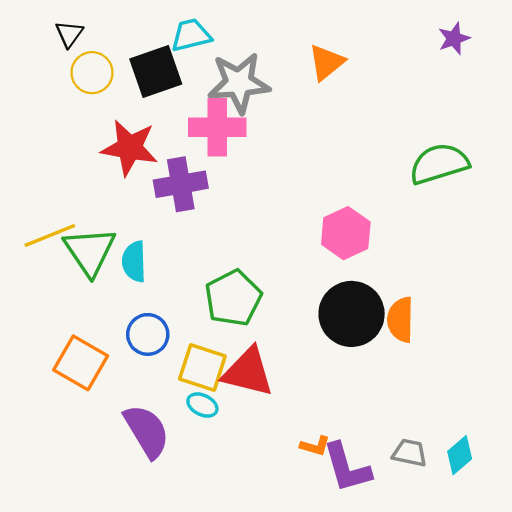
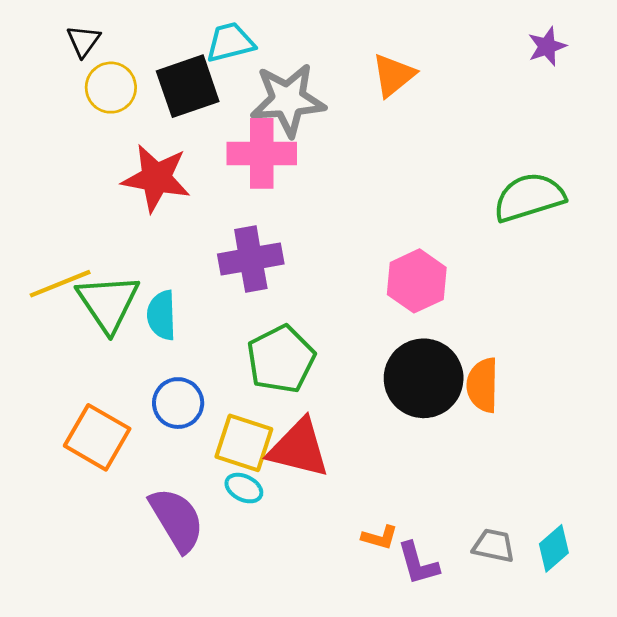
purple cross: (181, 184) -> (251, 259), moved
purple L-shape: (347, 468) -> (418, 563), size x0.7

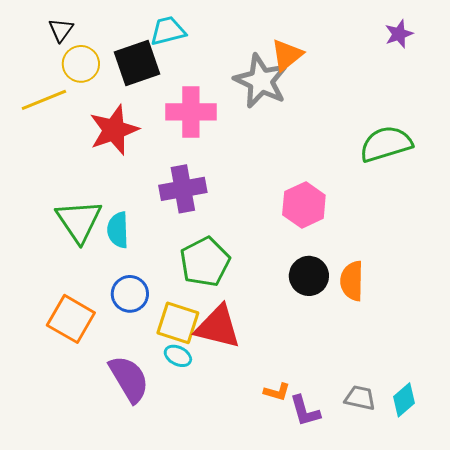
gray star: (288, 100) -> (261, 81), moved, turned 30
red star: (156, 178) -> (114, 130), turned -30
yellow line: (60, 284) -> (44, 100), moved
black circle: (424, 378) -> (309, 276), size x0.7

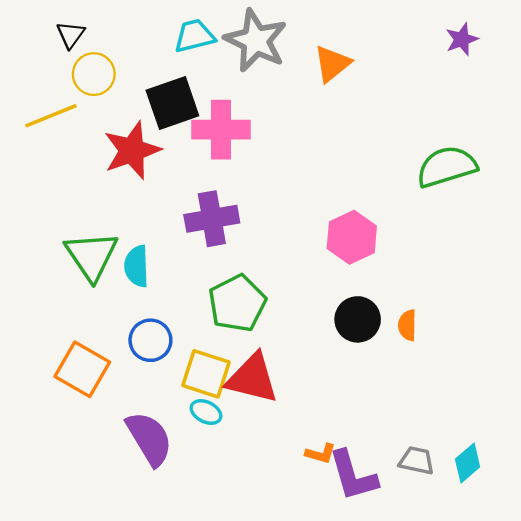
black square: (137, 63) -> (172, 103), moved
gray star: (261, 81) -> (256, 41), moved
orange semicircle: (352, 281) -> (407, 325), size x0.7
purple L-shape: (305, 411) -> (353, 476), size x1.4

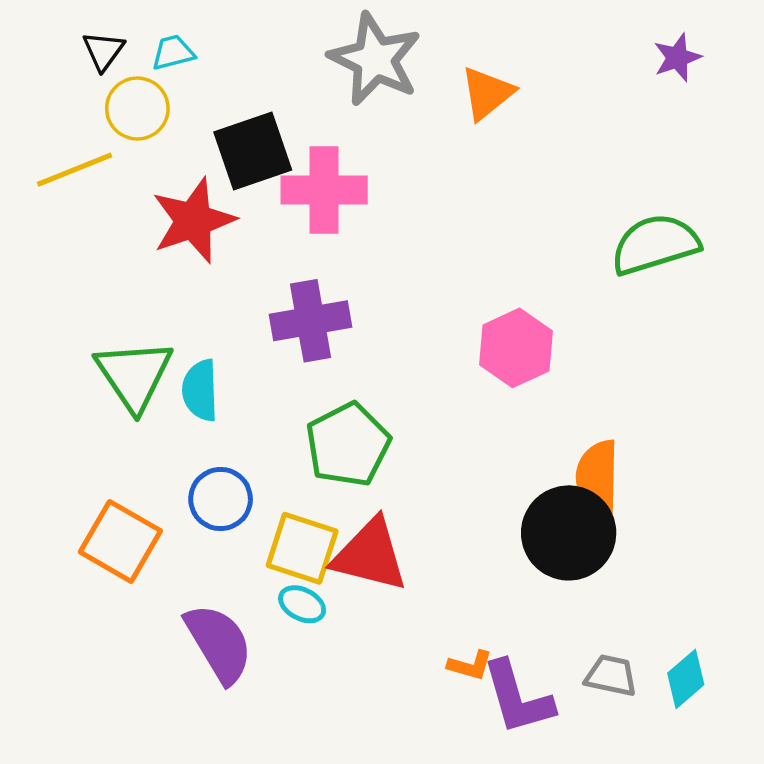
cyan trapezoid: (194, 36) -> (173, 52), moved, size x0.7
black circle: (358, 319) -> (569, 533), moved, size x1.4
orange semicircle: (407, 325) -> (597, 477), size x1.6

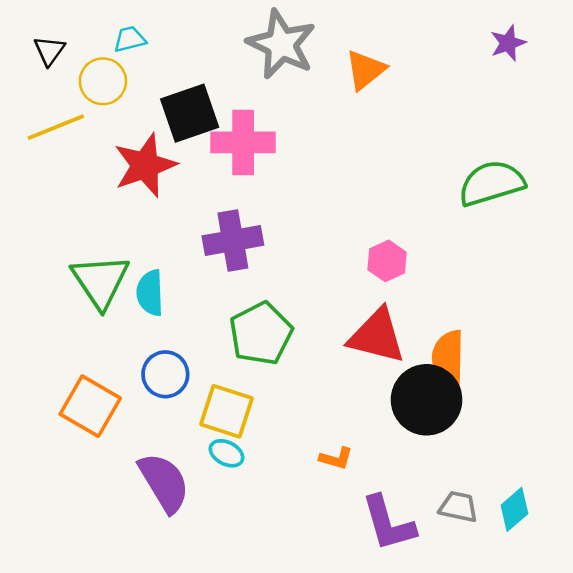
black triangle: (103, 51) -> (49, 51), moved
pink hexagon: (516, 348) -> (387, 261), size x0.7
red triangle: (370, 555) -> (377, 336), moved
orange L-shape: (470, 665) -> (336, 458), moved

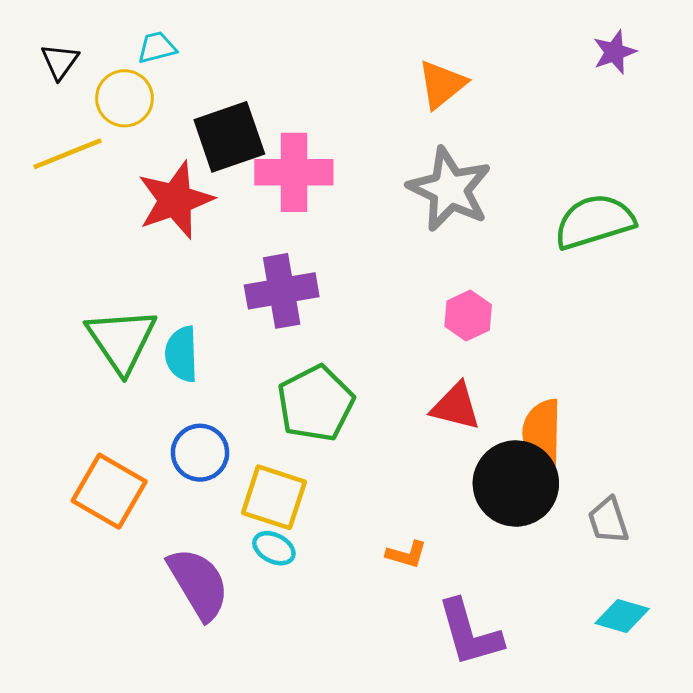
gray star: (281, 44) -> (450, 189), moved
red triangle: (377, 336) -> (456, 406), size x0.7
gray trapezoid: (458, 507) -> (608, 520), moved, turned -120
cyan diamond: (514, 509) -> (622, 616), turned 57

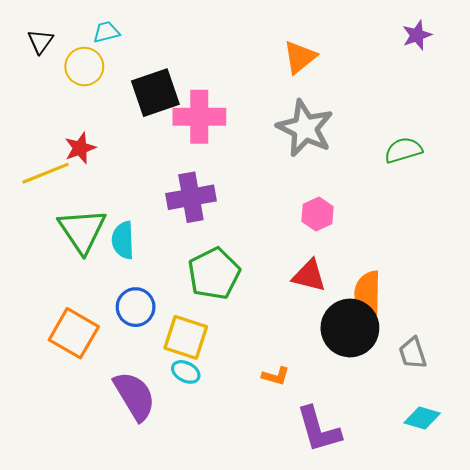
yellow line: (67, 154) -> (46, 173), moved
red star: (175, 200) -> (80, 148), moved, size x0.6
green semicircle: (594, 222) -> (403, 150), size x0.7

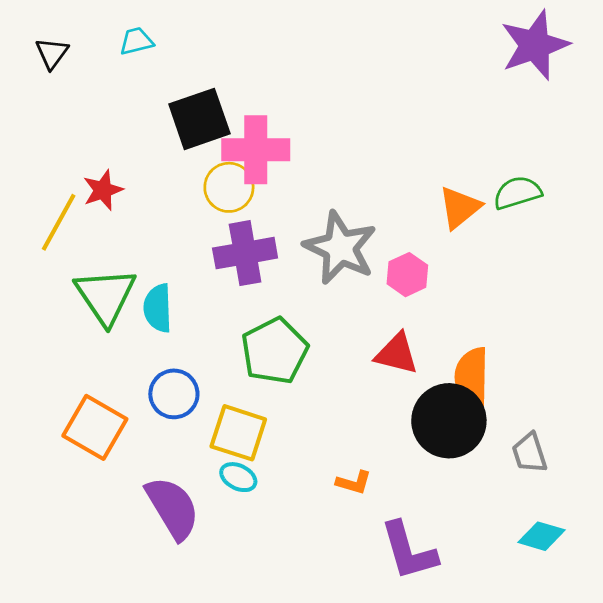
purple star: (417, 35) -> (535, 45), size x1.8
orange triangle: (300, 57) -> (460, 207), moved
yellow circle: (84, 67) -> (229, 187), moved
gray star: (305, 128) -> (340, 248), moved
yellow line: (46, 173) -> (59, 222), turned -39

